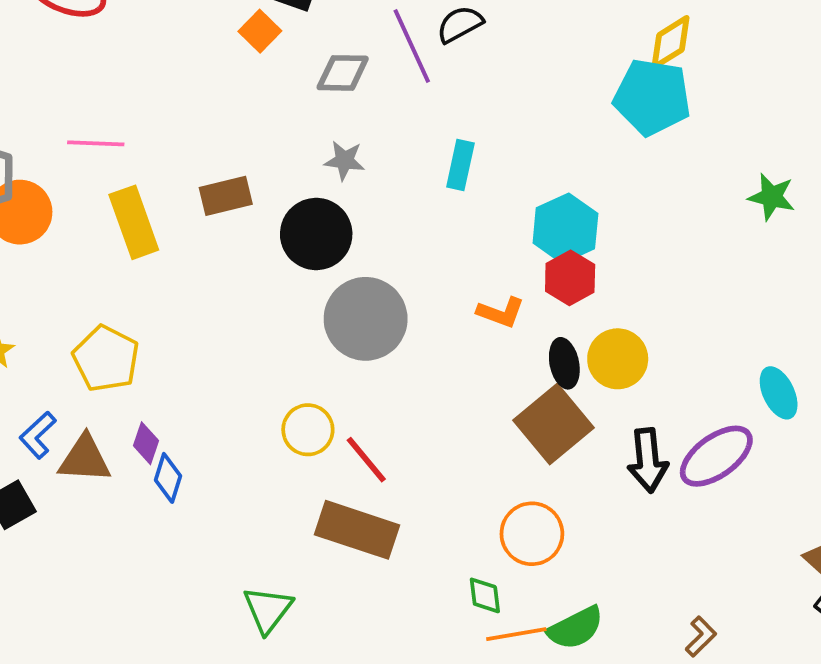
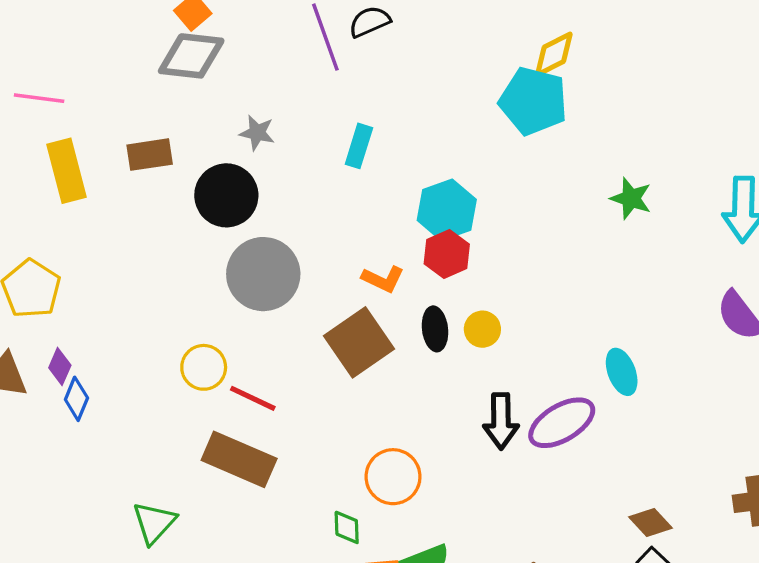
gray diamond: (343, 73) -> (191, 56), moved, size x1.4
yellow circle: (618, 359) -> (482, 329), size x0.7
brown square: (553, 424) -> (359, 342), moved
red line: (366, 460) -> (253, 398), turned -30

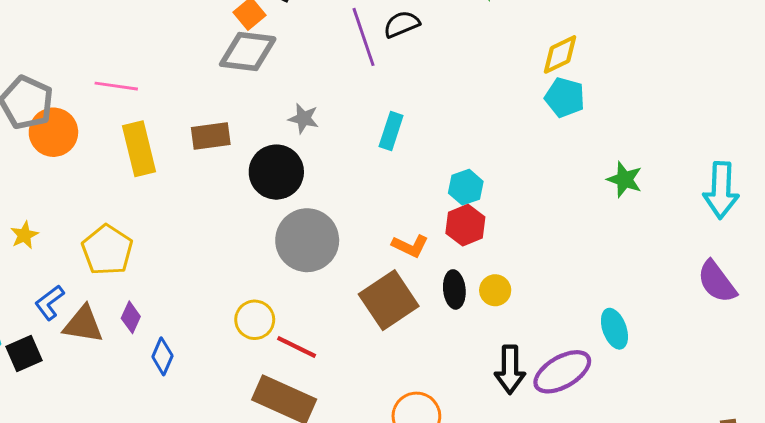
cyan pentagon: (533, 101) -> (565, 97), moved, size x0.7
cyan hexagon: (447, 210) -> (466, 187), size x0.7
blue diamond: (76, 399) -> (162, 356), moved

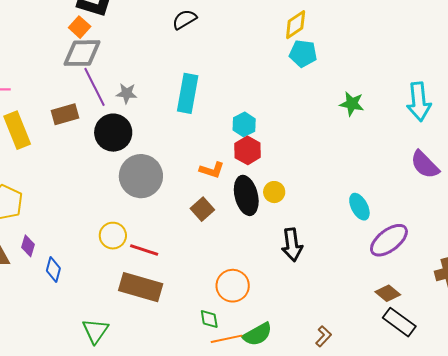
purple line: (364, 37) -> (95, 87), moved
cyan rectangle: (391, 131) -> (188, 93), size x1.5
black ellipse: (454, 289) -> (246, 195), size x1.5
brown square: (389, 300) -> (202, 209), size x0.6
purple ellipse: (562, 372) -> (389, 240), moved

